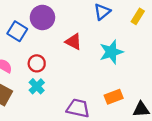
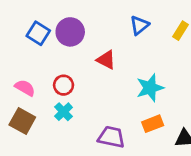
blue square: (17, 31) -> (38, 33), moved
cyan star: (111, 52) -> (150, 88), moved

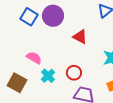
red circle: (64, 85) -> (74, 73), moved
pink semicircle: (25, 88) -> (34, 58), moved

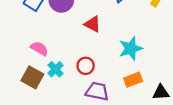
brown square: (17, 83) -> (32, 77), moved

